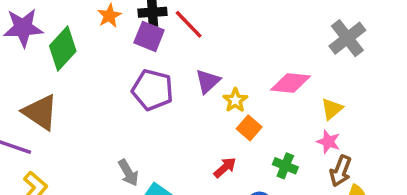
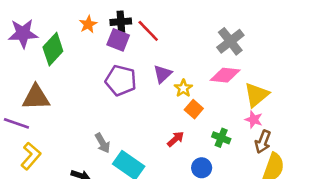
gray cross: (347, 38) -> (230, 41), moved
yellow triangle: (332, 109) -> (256, 95), size x1.5
brown triangle: (40, 112) -> (36, 97), turned -36

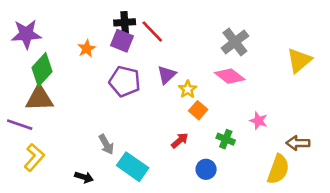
orange star: (88, 24) -> (87, 49), moved
green diamond: (53, 49) -> (42, 70), moved
pink diamond: (225, 75) -> (230, 76), turned 32
yellow triangle: (256, 95) -> (299, 60), moved
brown arrow: (263, 142) -> (298, 143), moved, turned 70

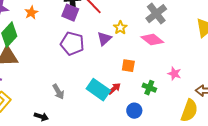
orange star: (87, 49) -> (31, 13), moved
yellow star: (188, 89) -> (120, 28), moved
orange square: (198, 110) -> (128, 66), turned -32
cyan rectangle: (133, 167) -> (98, 90), moved

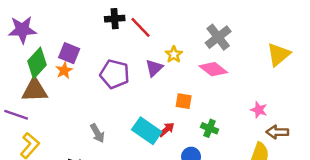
orange star: (31, 13) -> (64, 70), moved
purple square: (70, 13) -> (69, 53), moved
pink star: (174, 74) -> (259, 110), moved

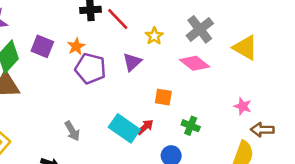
yellow star: (174, 54) -> (154, 36), moved
yellow triangle: (279, 54) -> (245, 48), moved, turned -50
orange star: (64, 70) -> (76, 46), moved

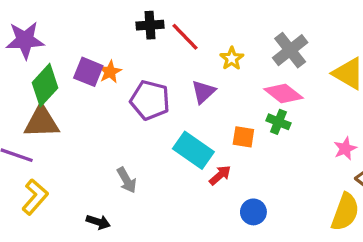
orange star: (76, 46) -> (110, 72), moved
pink star: (243, 106) -> (345, 149), turned 30
green cross: (191, 126) -> (278, 122), moved
cyan rectangle: (124, 128) -> (193, 150), moved

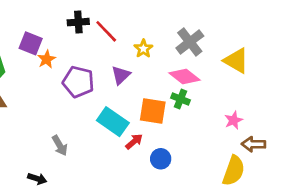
purple square: (88, 72) -> (31, 43), moved
orange square: (243, 137) -> (153, 111), size x1.5
blue circle: (253, 212) -> (161, 159), moved

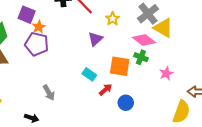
yellow triangle: (236, 61) -> (163, 28), moved
purple pentagon: (78, 82) -> (37, 44), moved
pink star: (234, 120) -> (166, 73), moved
cyan rectangle: (113, 122) -> (89, 74), size x0.6

